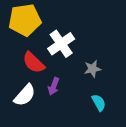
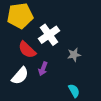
cyan semicircle: (99, 103) -> (74, 91), moved

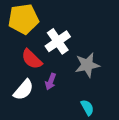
gray star: (74, 55) -> (87, 65), size x1.5

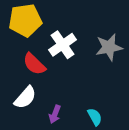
gray star: (87, 65) -> (109, 47), moved
purple arrow: (51, 82) -> (55, 114), moved

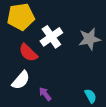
purple arrow: (55, 114) -> (45, 94), turned 120
cyan semicircle: (95, 117) -> (91, 96), moved

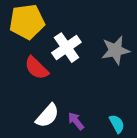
white semicircle: (21, 80) -> (47, 116), moved
purple arrow: (45, 94) -> (76, 121), moved

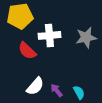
white cross: (66, 48) -> (49, 35), turned 30
cyan semicircle: (117, 124) -> (79, 92), moved

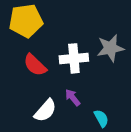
white cross: (49, 35) -> (74, 58), moved
purple arrow: (57, 90) -> (73, 98), moved

